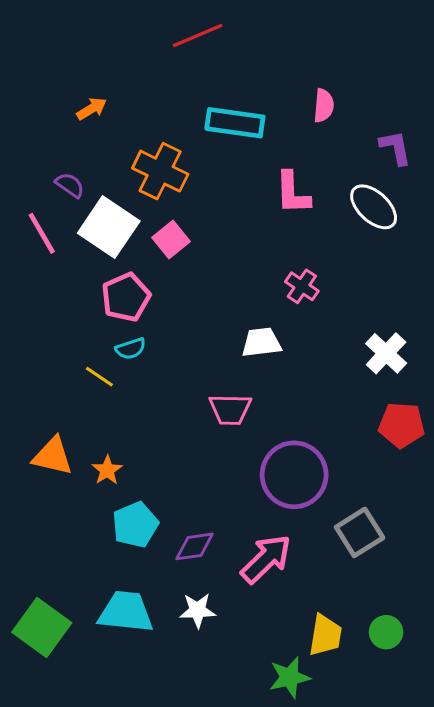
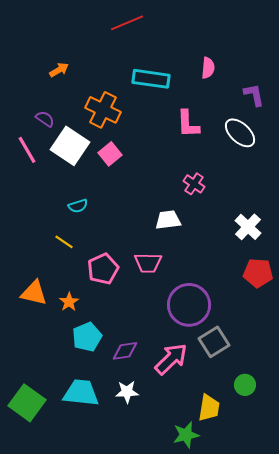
pink pentagon: (126, 297) -> (103, 269), moved
cyan semicircle: (131, 349) -> (78, 206), moved
gray square: (360, 532) -> (214, 342), moved
green circle: (386, 632) -> (245, 385), moved

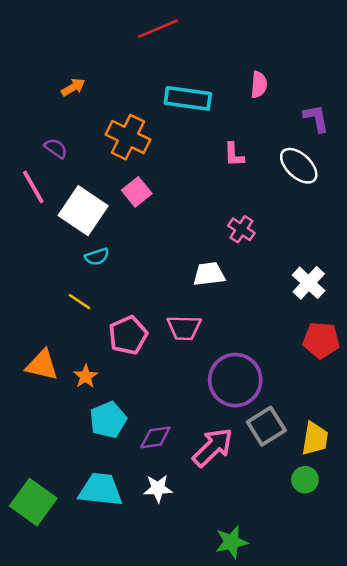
pink L-shape: (188, 124) -> (234, 155), size x0.7
white square: (70, 146) -> (83, 211), moved
yellow trapezoid: (209, 408) -> (315, 439), moved

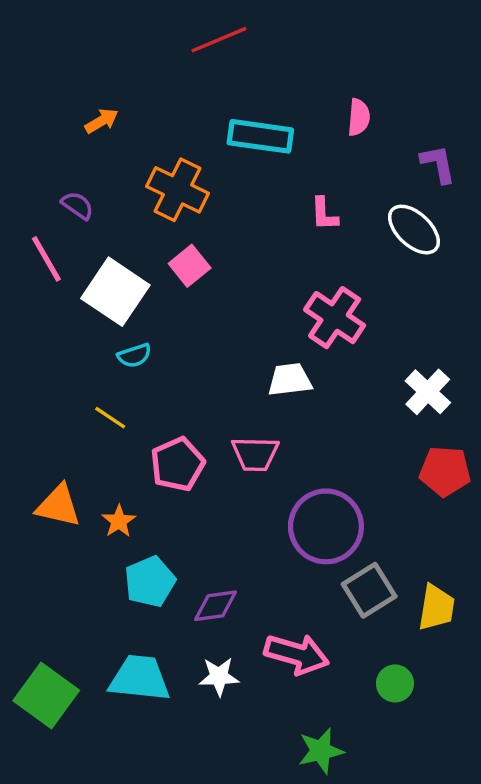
pink cross: (241, 229) -> (335, 318), size x1.6
pink arrow: (213, 447) -> (297, 654), moved, turned 60
green circle: (305, 480) -> (395, 683), moved

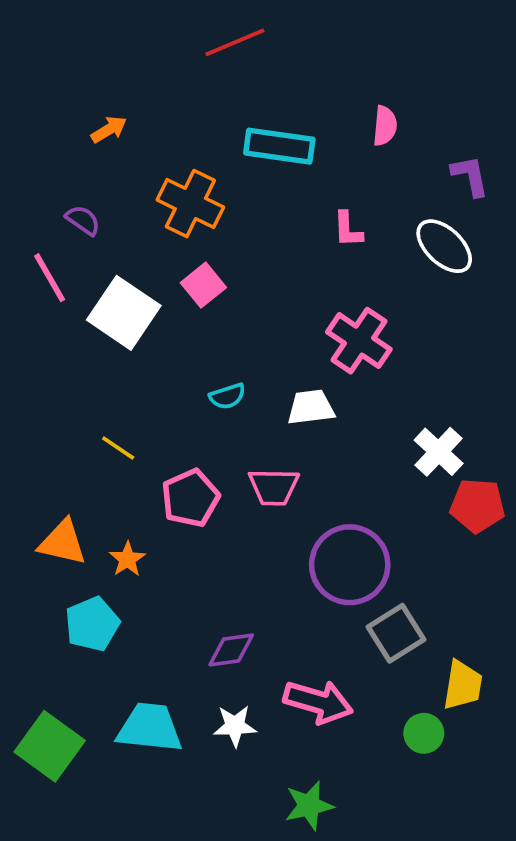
cyan semicircle: (134, 356) -> (227, 396), moved
white cross: (428, 392) -> (439, 452), moved
cyan pentagon: (150, 582) -> (92, 624), moved
yellow trapezoid: (436, 608) -> (463, 685), moved
green star: (321, 751) -> (309, 806), moved

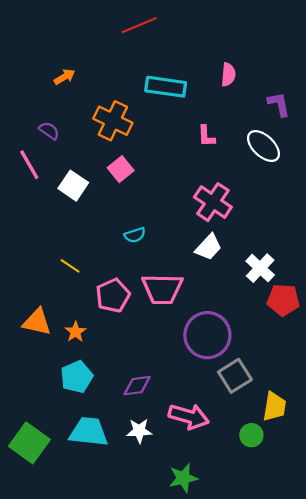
white square: (124, 313) -> (73, 186), size x0.7
white trapezoid: (311, 407) -> (209, 247), moved, turned 140
pink trapezoid: (274, 487) -> (162, 289), size x1.4
cyan pentagon: (92, 624) -> (77, 377), moved

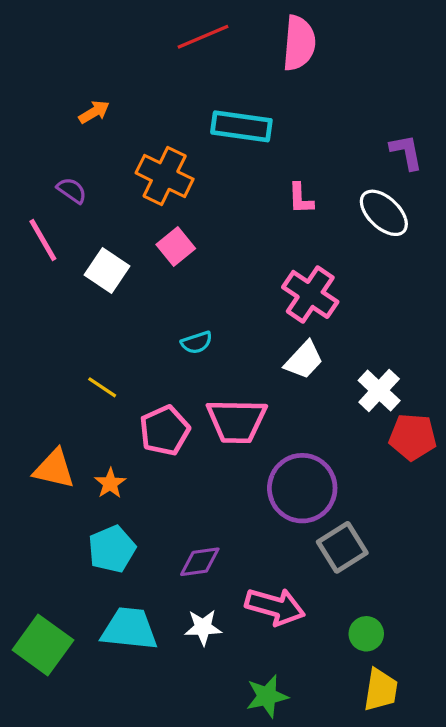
pink semicircle: (228, 75) -> (299, 43), moved, size x1.6
yellow trapezoid: (274, 407) -> (381, 690), moved

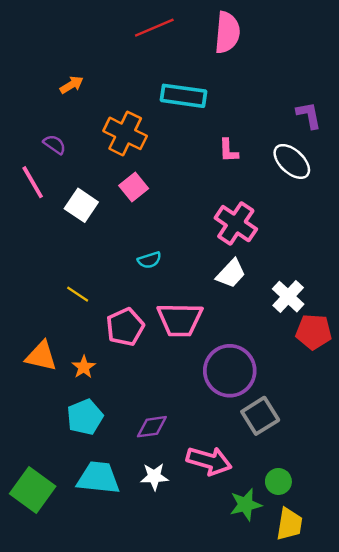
green star: (267, 696) -> (246, 505), moved

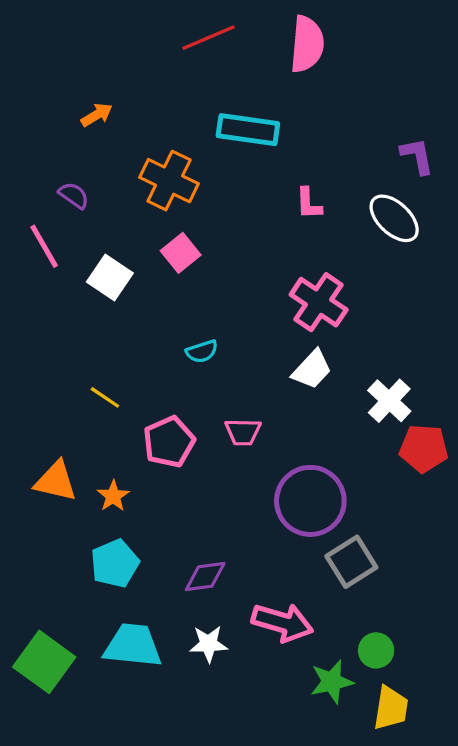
pink trapezoid: (180, 320) -> (243, 432), size x0.6

